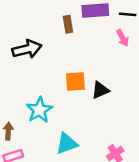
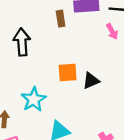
black arrow: (27, 49) -> (22, 42), turned -80

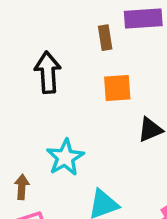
orange square: (68, 72) -> (117, 88), moved

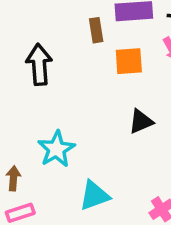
orange square: (117, 88) -> (129, 61), moved

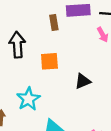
orange square: (129, 61) -> (49, 61), moved

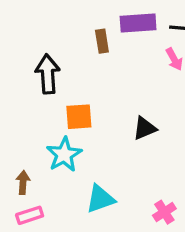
orange square: (49, 61) -> (79, 117), moved

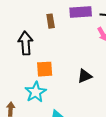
brown rectangle: (102, 41) -> (51, 21), moved

